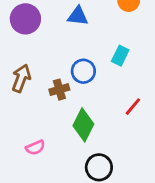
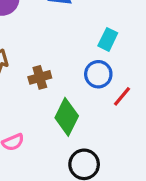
blue circle: (83, 71) -> (98, 74), moved

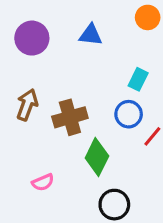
brown cross: (40, 77) -> (70, 117), size x1.5

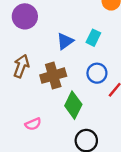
blue triangle: (91, 35) -> (65, 41), moved, turned -42
cyan rectangle: (138, 79) -> (93, 38), moved

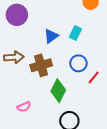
brown arrow: (21, 66) -> (14, 57), turned 66

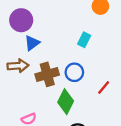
blue triangle: (51, 36) -> (32, 43), moved
blue circle: (78, 63) -> (74, 72), moved

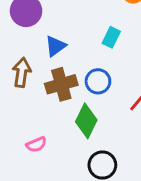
blue triangle: (32, 43) -> (55, 46), moved
brown arrow: (18, 66) -> (22, 73), turned -78

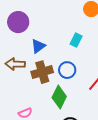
brown arrow: (22, 73) -> (15, 64), turned -96

